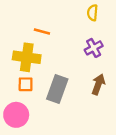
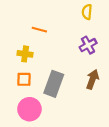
yellow cross: (27, 57) -> (25, 54), size x0.6
pink circle: (16, 115) -> (29, 109), moved

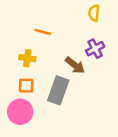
brown arrow: (92, 79) -> (75, 65), moved, turned 108
pink circle: (29, 109) -> (20, 112), moved

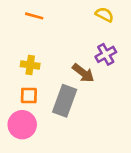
yellow semicircle: (94, 13) -> (104, 15), turned 112
orange line: (43, 32) -> (34, 16), moved

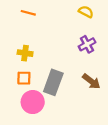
brown arrow: (83, 73) -> (91, 81), moved
pink circle: (22, 125) -> (33, 102), moved

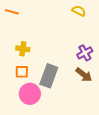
orange line: (28, 13) -> (12, 12), moved
purple cross: (87, 44) -> (85, 53), moved

